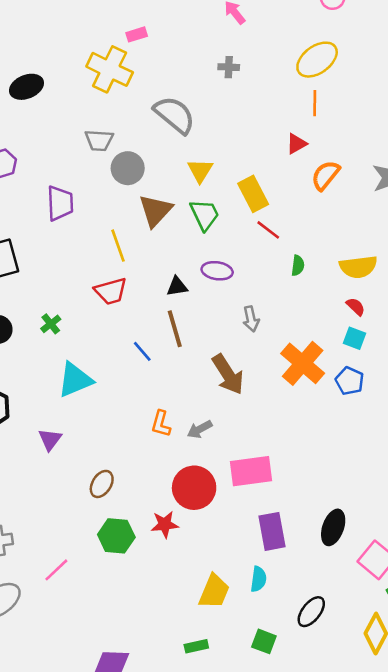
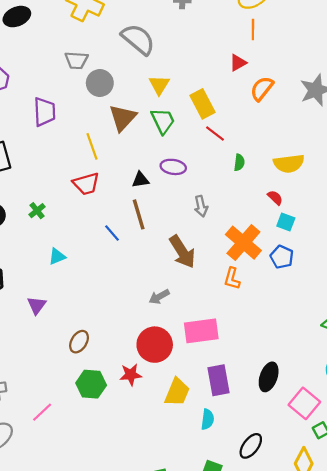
red semicircle: (356, 307) -> (275, 198), moved
cyan triangle: (75, 380) -> (57, 256), size x0.6
orange L-shape: (161, 424) -> (232, 279), moved
yellow trapezoid: (214, 591) -> (177, 392), moved

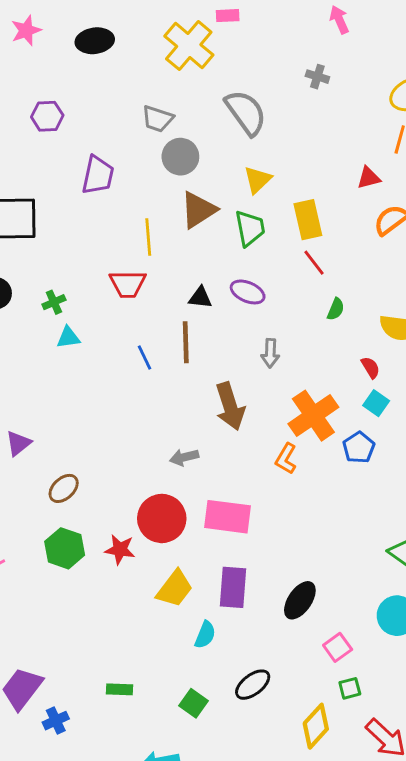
cyan triangle: (57, 256) -> (68, 338), moved
purple triangle: (37, 305) -> (18, 443), moved
pink square: (304, 403) -> (338, 647), size x0.7

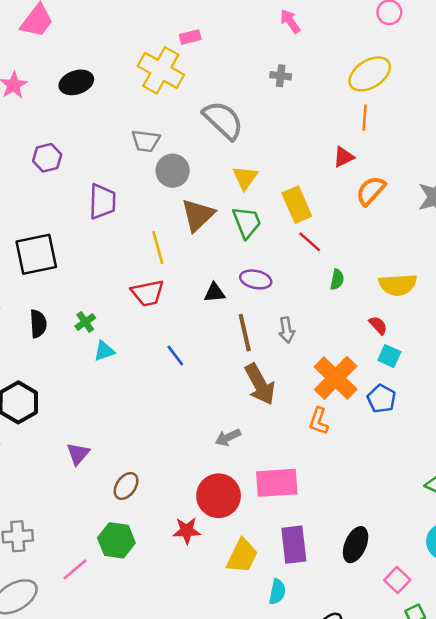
brown line: (186, 342) -> (245, 333), moved
green hexagon: (65, 548) -> (116, 540), moved

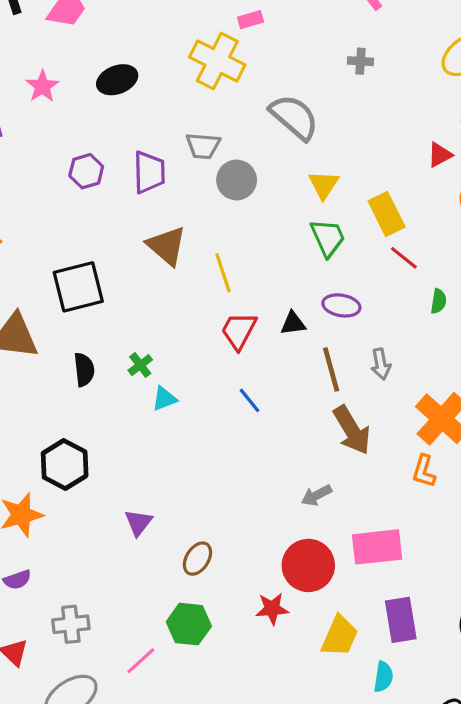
purple trapezoid: (102, 201) -> (149, 172), moved
brown triangle: (198, 215) -> (167, 246), moved, turned -33
red trapezoid: (148, 293) -> (239, 331), moved, turned 132

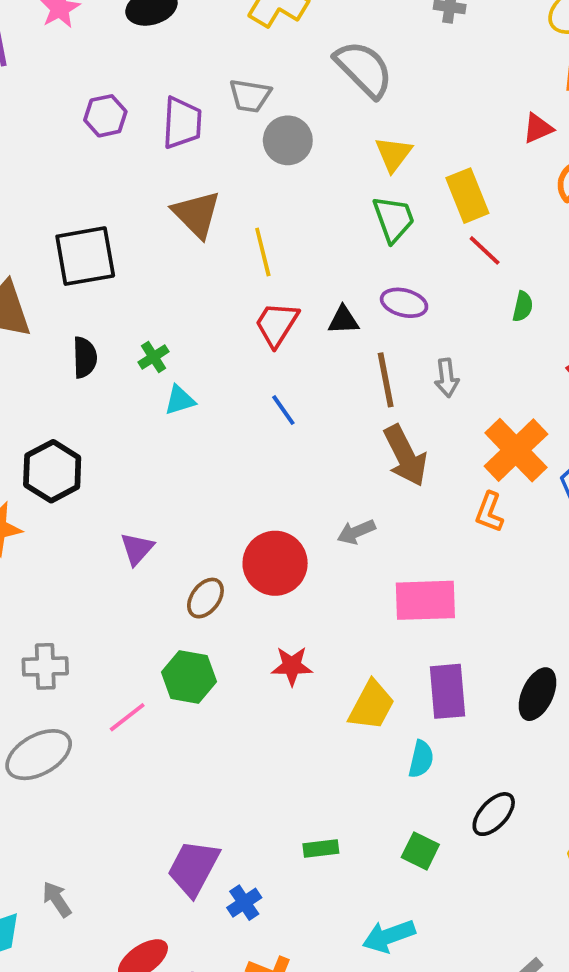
red circle: (308, 565) -> (275, 563), moved

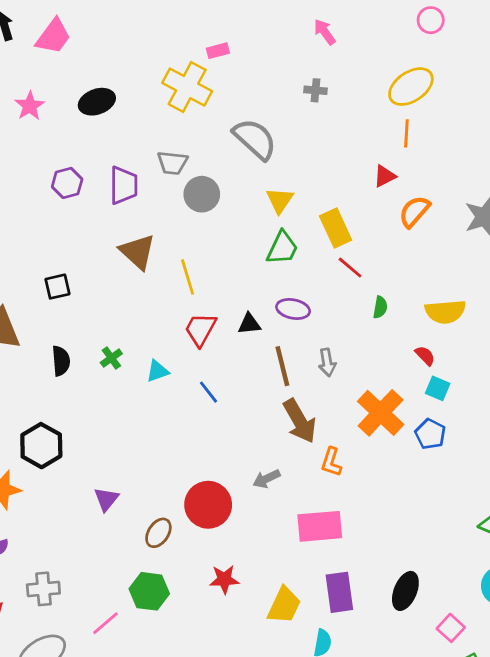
green trapezoid: (394, 219) -> (282, 248), turned 48
black square: (85, 256) -> (57, 287), size x0.6
cyan triangle: (180, 400) -> (157, 371), moved
orange L-shape: (489, 512) -> (331, 462), moved

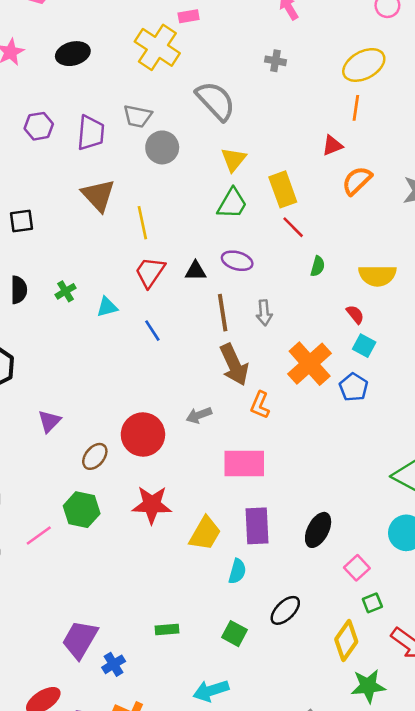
red star: (224, 579) -> (152, 505), size x1.4

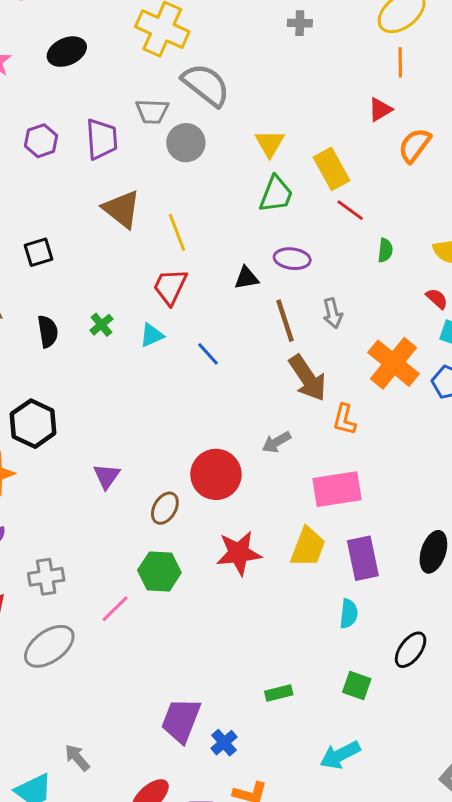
gray semicircle: (216, 101) -> (206, 85), moved
red trapezoid: (150, 272) -> (170, 287), moved
yellow trapezoid: (205, 533) -> (308, 547), moved

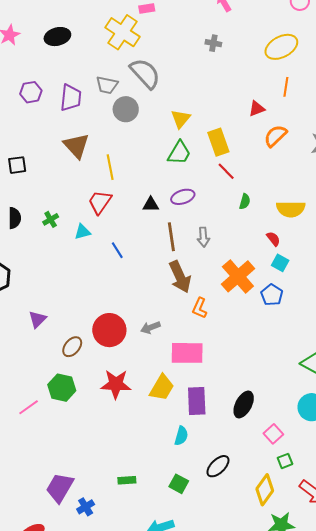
orange line: (400, 62) -> (286, 87), moved
purple ellipse: (292, 259) -> (183, 197), turned -35
gray arrow: (276, 442) -> (150, 328), moved

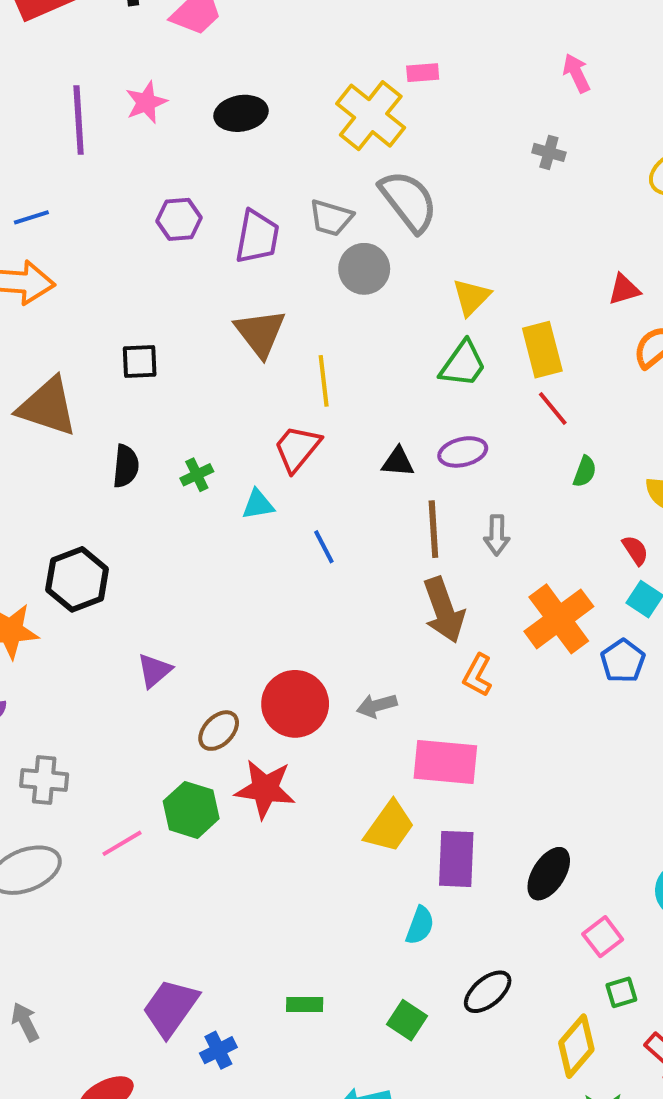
red star: (116, 384) -> (265, 789), moved

